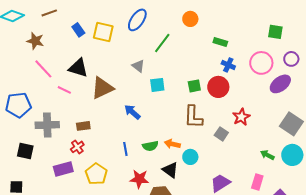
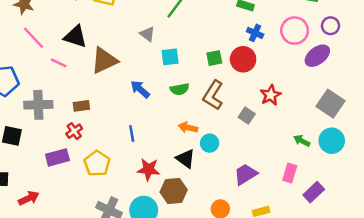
brown L-shape: (193, 117) -> (213, 95), turned 30
green semicircle: (150, 146) -> (180, 89), moved

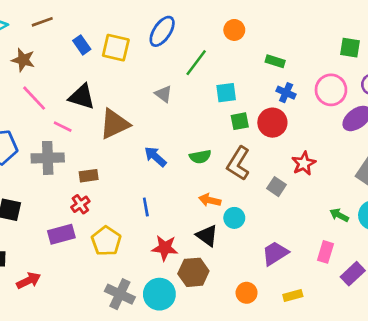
cyan square: (170, 57) -> (226, 93), moved
gray cross: (38, 105) -> (48, 158), moved

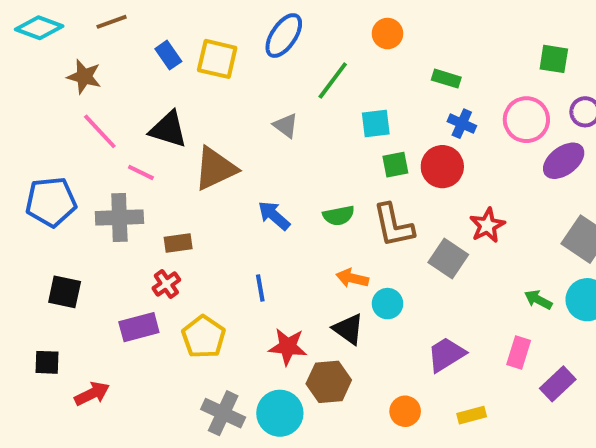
brown L-shape: (238, 163) -> (393, 225), turned -44
gray square: (276, 187) -> (448, 259), size x1.4

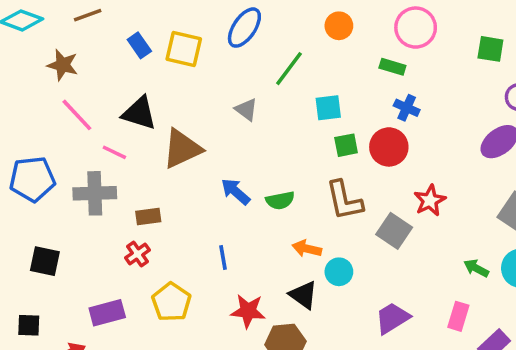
pink circle: (526, 120) -> (416, 28), moved
green semicircle: (339, 216) -> (280, 200), moved
purple rectangle: (139, 327) -> (107, 313), moved

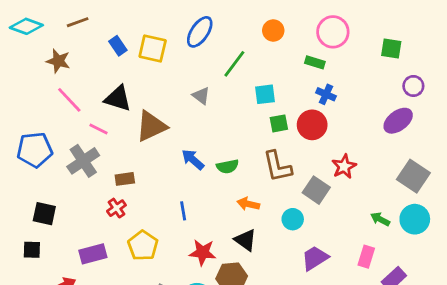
gray cross: (95, 193) -> (83, 161), turned -32
cyan circle: (339, 272) -> (293, 219), moved
black square: (29, 325) -> (32, 250), moved

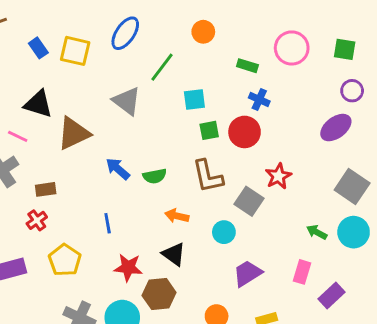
pink circle: (333, 32) -> (292, 48), moved
green square: (391, 49) -> (345, 49), moved
gray triangle: (201, 96) -> (127, 101), size x1.5

